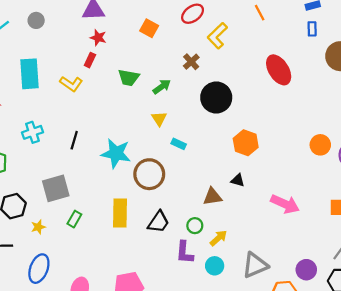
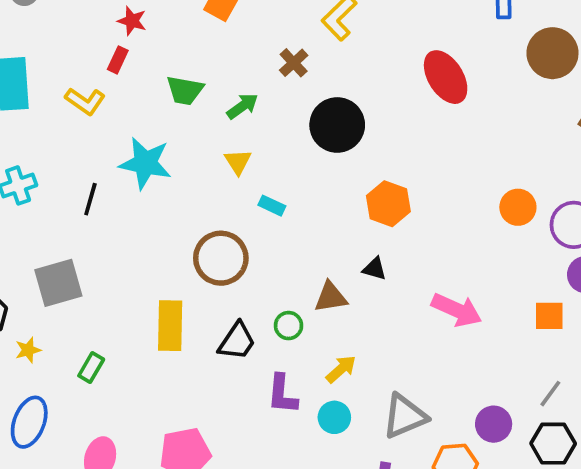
cyan star: (116, 153) -> (145, 163), moved
green rectangle: (74, 219) -> (91, 368), moved
green circle: (195, 226) -> (289, 326), moved

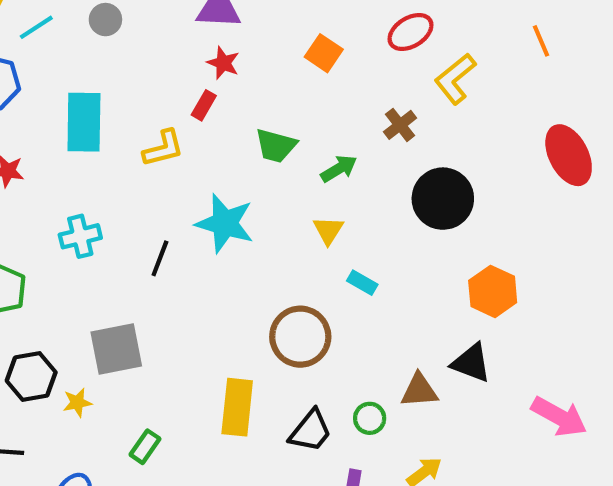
yellow L-shape: (85, 101) -> (163, 148), turned -54
black triangle: (375, 269) -> (471, 363), size x1.5
yellow star: (28, 350) -> (77, 403), moved

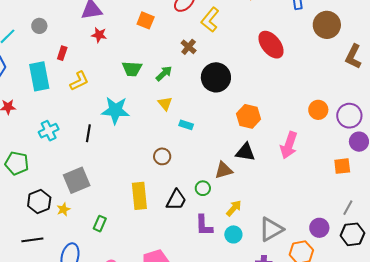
red rectangle: (204, 105) -> (62, 53), moved
brown circle: (300, 337) -> (162, 156), size x0.6
pink arrow: (559, 417) -> (289, 145), moved, turned 92

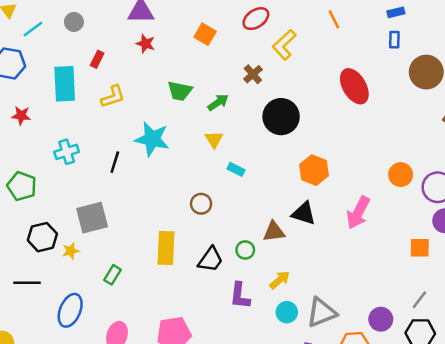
cyan circle: (233, 234) -> (287, 312), moved

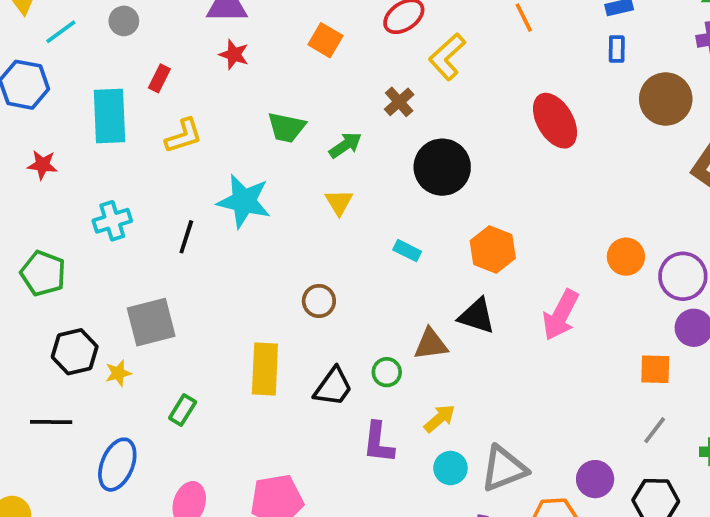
cyan rectangle: (236, 169) -> (407, 251), moved
gray line: (419, 300) -> (655, 430), moved

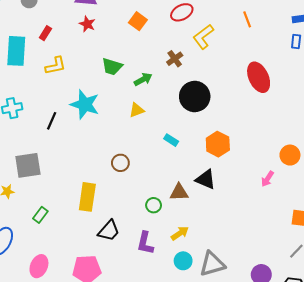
yellow triangle: (339, 202) -> (137, 110), turned 35
pink arrow: (561, 315) -> (267, 179), moved, size x0.6
black trapezoid: (333, 387) -> (109, 231), moved

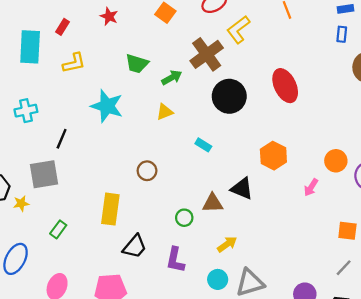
brown cross: (175, 59) -> (207, 54), size x1.8
red ellipse: (259, 77) -> (285, 86), moved
black line: (52, 121) -> (62, 139), moved
orange hexagon: (218, 144) -> (273, 156), moved
yellow arrow: (180, 233) -> (227, 244), moved

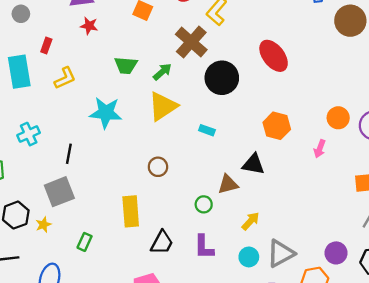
yellow triangle: (165, 112) -> (163, 106), size x1.8

